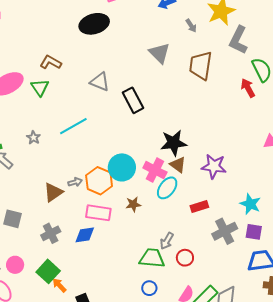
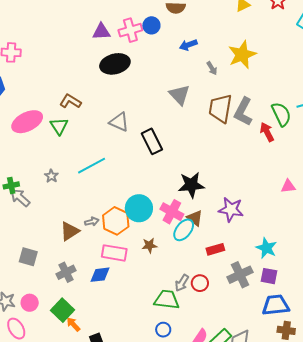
gray L-shape: (238, 40) -> (243, 112), moved
brown triangle: (178, 165) -> (195, 218), moved
red circle: (185, 258) -> (200, 283), moved

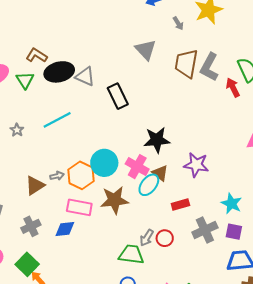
black ellipse: (115, 64) -> (59, 72), moved
brown star: (149, 245) -> (114, 200), size x1.8

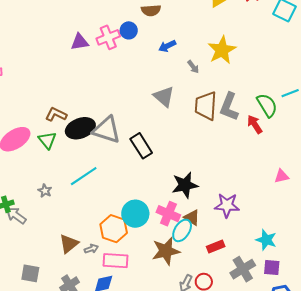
gray triangle: (85, 76) -> (107, 130), size x1.4
gray arrow: (57, 176) -> (91, 249), moved
brown star: (114, 200) -> (166, 251), moved

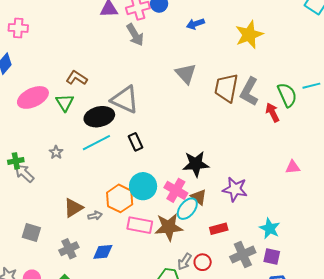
gray arrow: (193, 67) -> (135, 35), moved, size x1.6
black ellipse: (80, 128) -> (99, 117), moved
black rectangle: (141, 146) -> (135, 142), moved, size x0.7
pink rectangle: (115, 261) -> (140, 225), moved

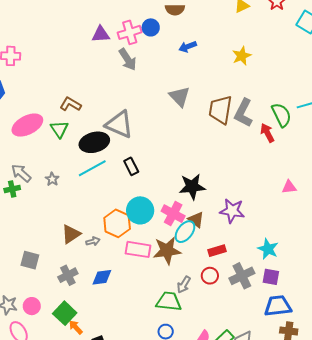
yellow star: (249, 35) -> (242, 56), size x0.7
gray arrow: (24, 173) -> (21, 173), moved
red circle: (203, 262) -> (210, 276), moved

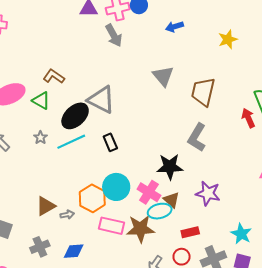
gray L-shape: (243, 113) -> (197, 137), moved
green triangle: (59, 129) -> (41, 101), turned -30
black ellipse: (94, 142) -> (75, 116), turned -32
gray star: (52, 179) -> (40, 138), moved
cyan ellipse: (185, 232) -> (160, 211), turned 35

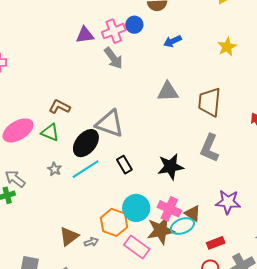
gray triangle: (163, 76) -> (168, 92), turned -45
black star: (170, 167) -> (171, 167), moved
pink rectangle: (111, 226) -> (137, 247), turned 30
brown star: (140, 229) -> (161, 230), moved

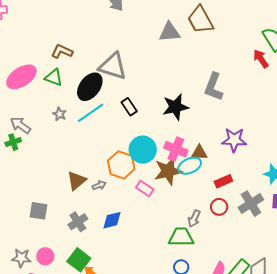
brown trapezoid: (210, 102) -> (200, 20), moved, turned -32
brown triangle: (193, 213) -> (199, 153), turned -30
pink rectangle: (137, 247) -> (145, 189), size x0.7

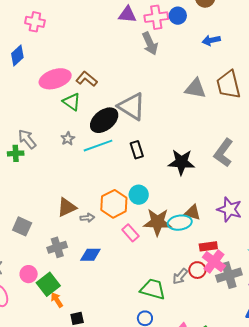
pink ellipse: (21, 77) -> (55, 79), moved
pink cross: (176, 149) -> (214, 262), moved
cyan circle: (143, 150) -> (139, 195), size x0.7
gray arrow: (194, 219) -> (180, 276), moved
pink circle: (45, 256) -> (29, 274), moved

